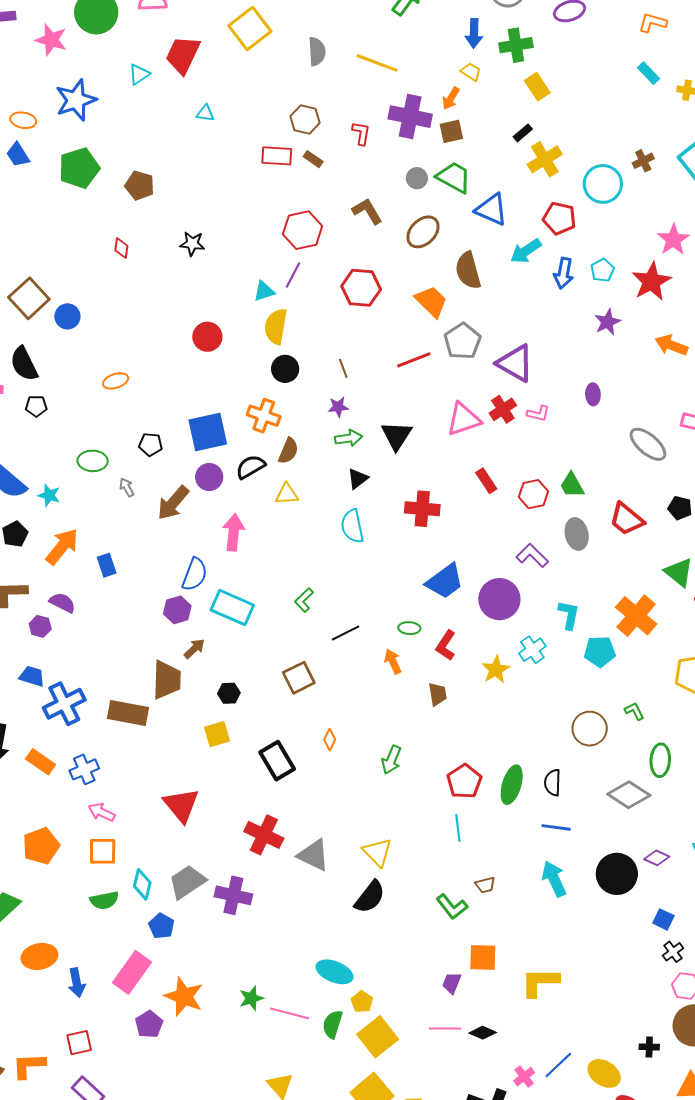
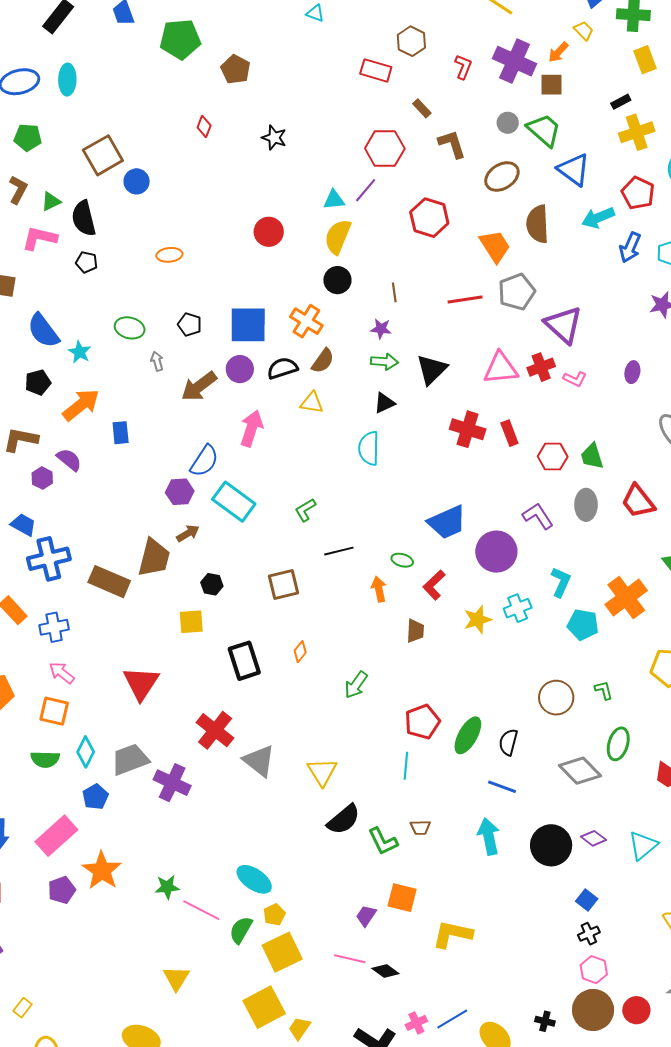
brown rectangle: (313, 159) -> (422, 108), moved
red cross: (422, 509) -> (468, 429), moved
black semicircle: (370, 897) -> (344, 819), moved

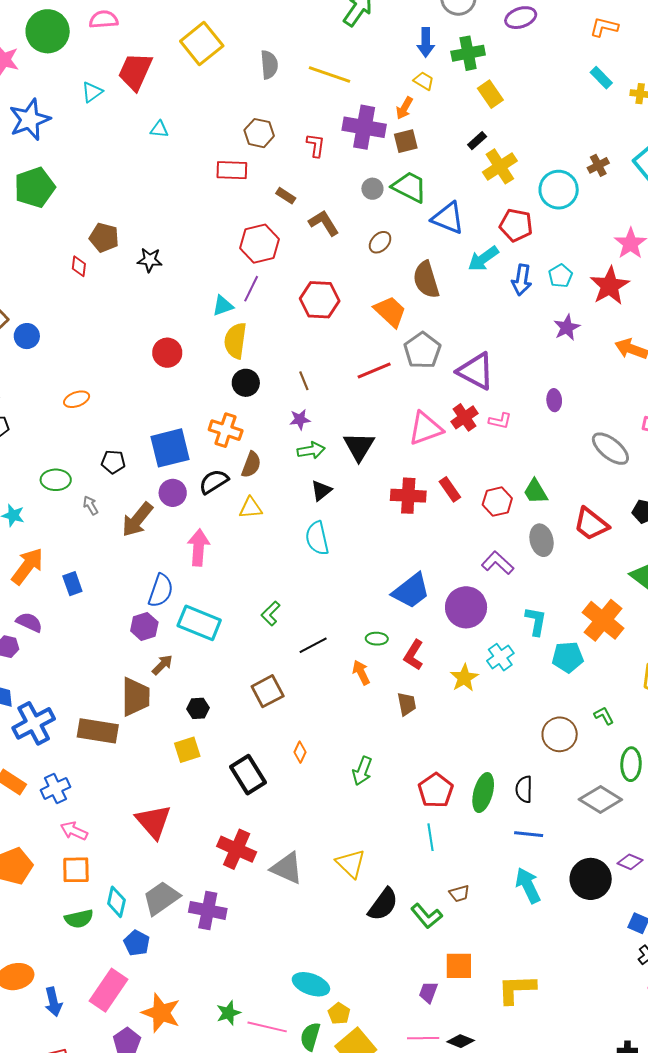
brown pentagon: (236, 69) -> (104, 238), moved
brown ellipse: (502, 176) -> (380, 242), size x0.7

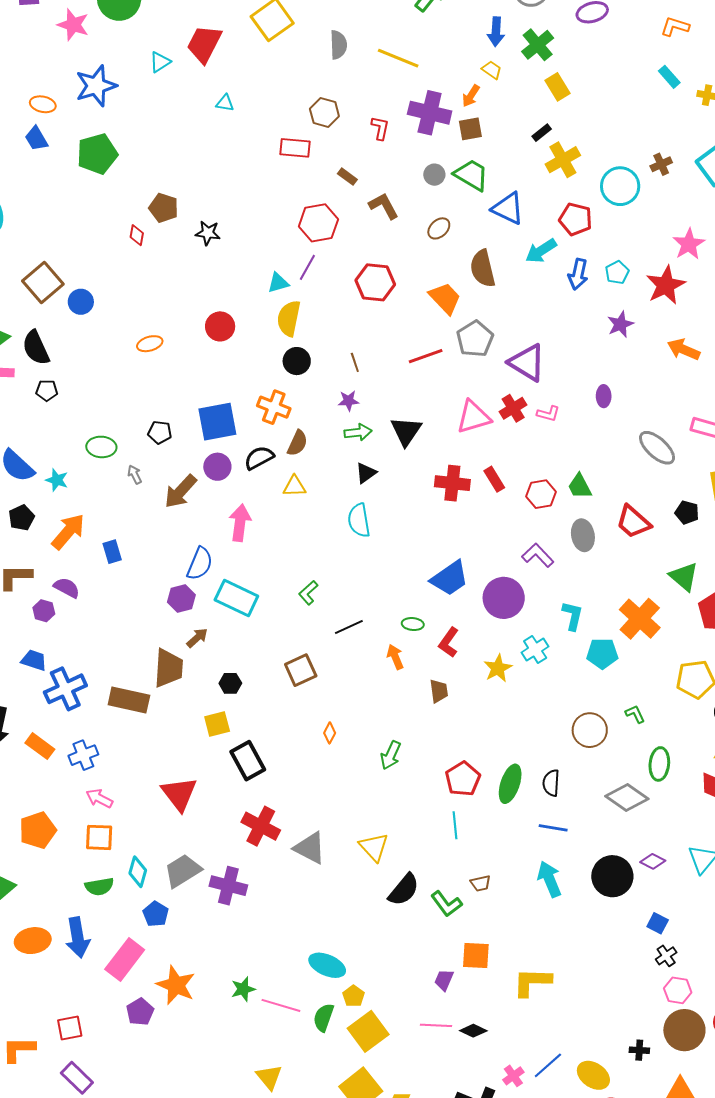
green cross: (468, 53) -> (538, 45), turned -32
orange ellipse: (77, 399) -> (150, 344), moved
black rectangle: (248, 775) -> (248, 761), moved
blue arrow: (53, 1002) -> (78, 938), moved, size x1.4

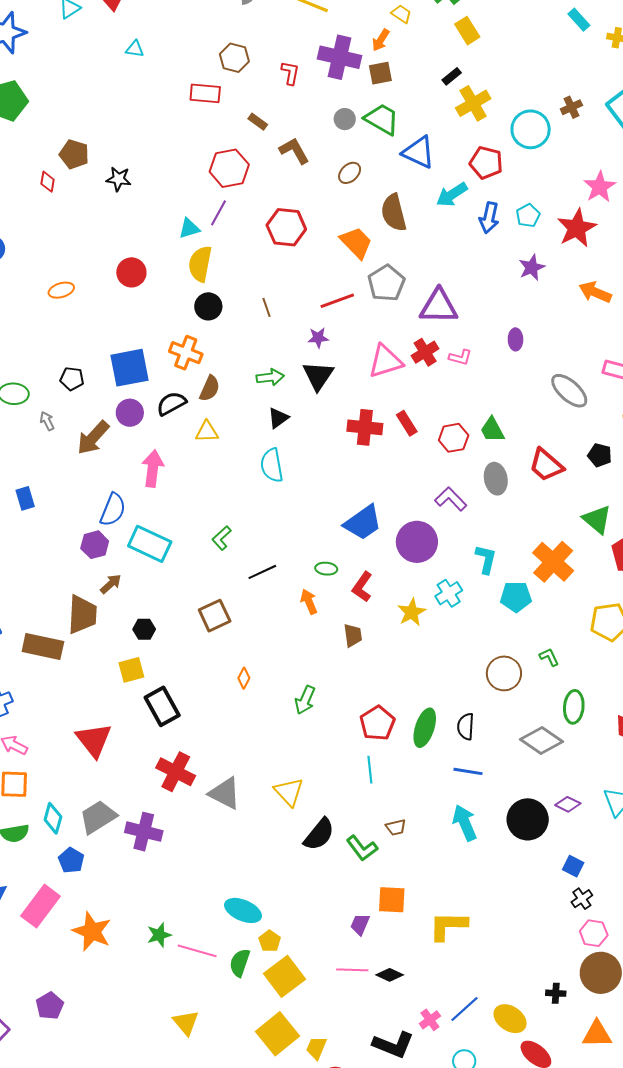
purple triangle: (527, 363) -> (439, 306), turned -30
purple star: (349, 401) -> (318, 338), moved
purple pentagon: (140, 1012) -> (50, 1006), moved

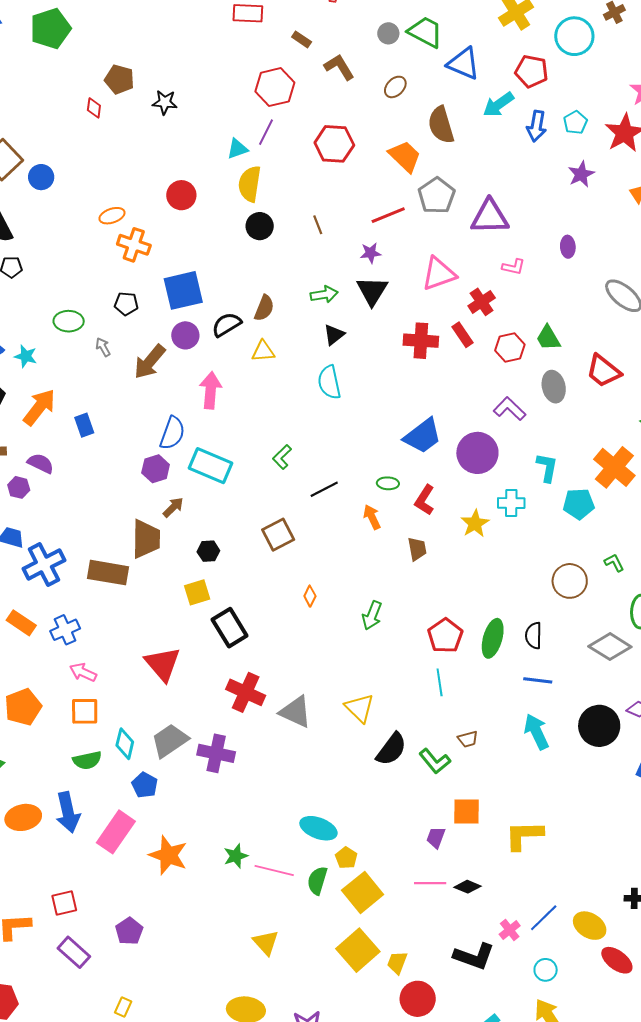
red cross: (425, 352) -> (482, 302), moved
orange cross: (186, 353) -> (134, 245), moved
cyan cross: (449, 593) -> (511, 503), turned 36

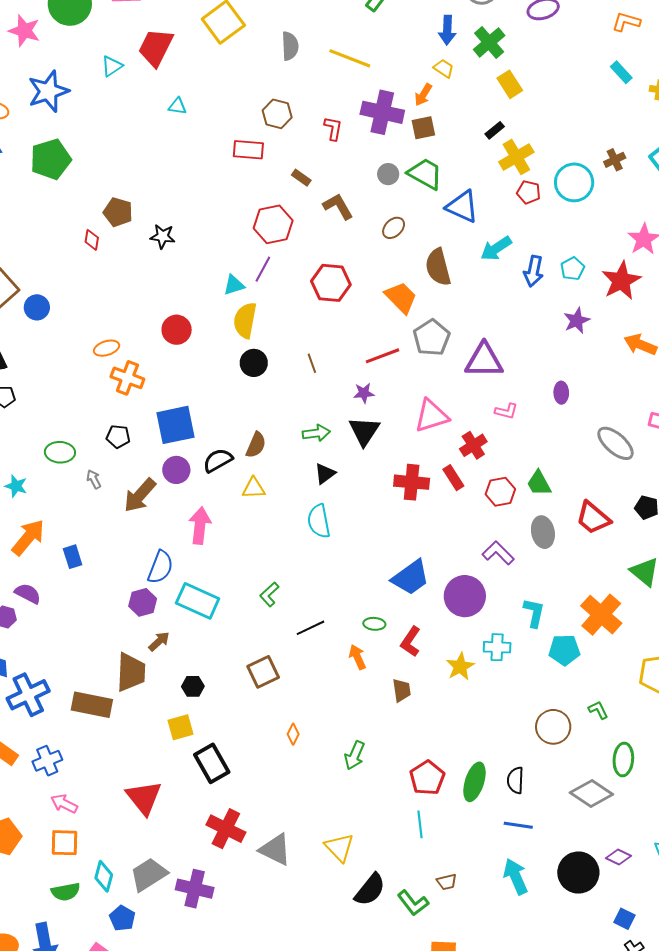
red pentagon: (531, 71) -> (529, 192), moved, size x0.7

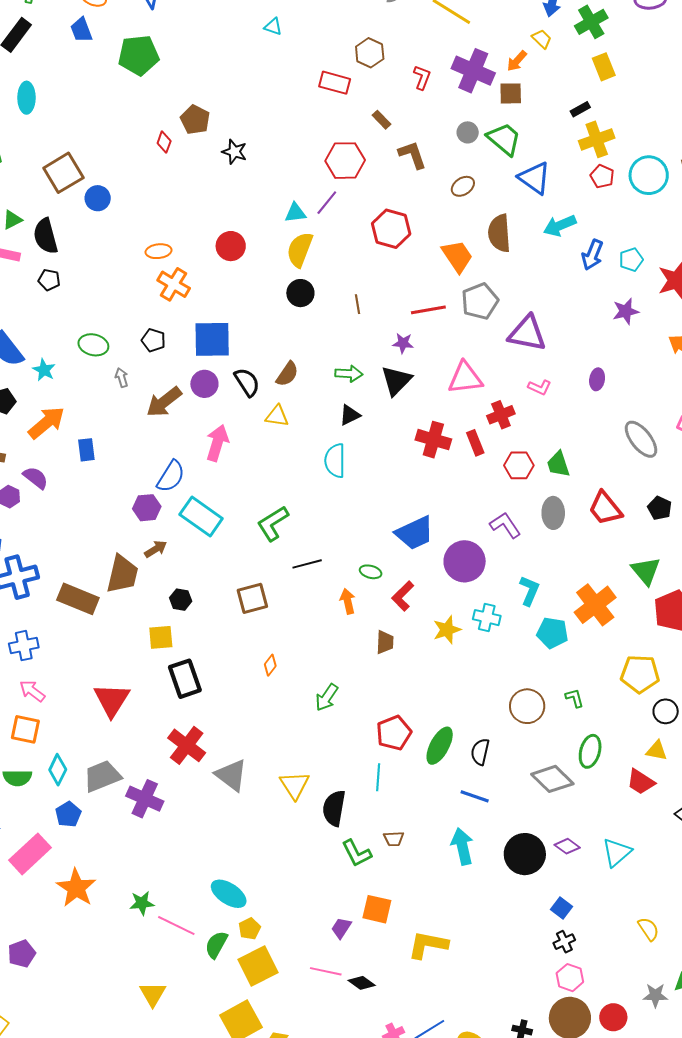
black semicircle: (218, 460) -> (247, 382), turned 76
green L-shape: (269, 594) -> (273, 523), size x1.5
black semicircle: (370, 890) -> (334, 808), moved, turned 141

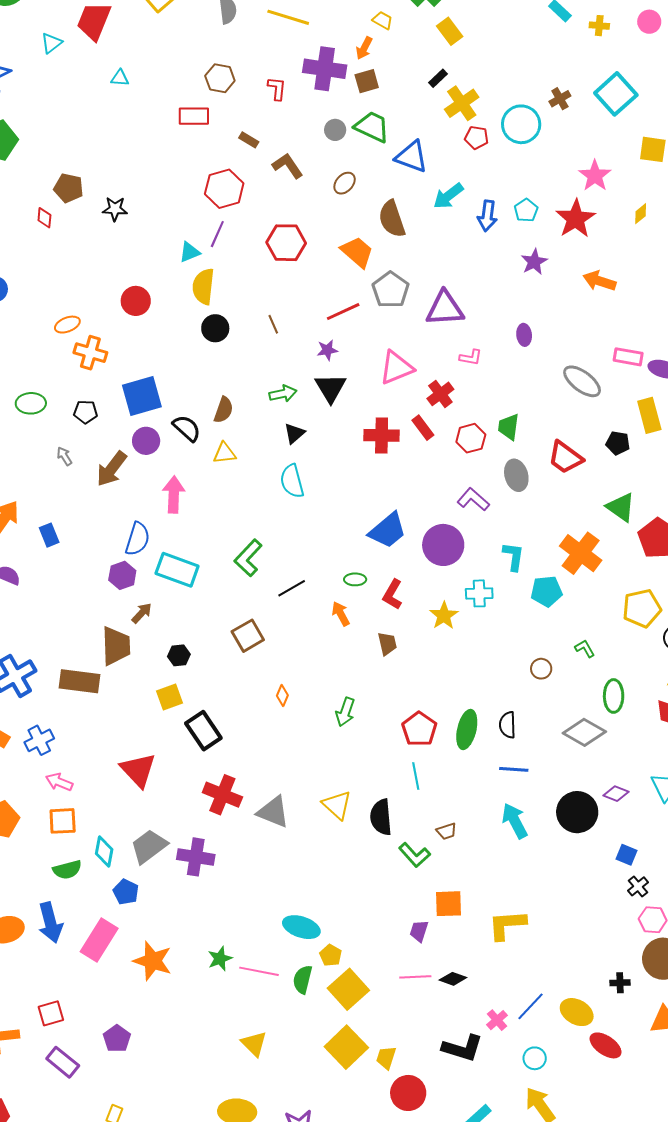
green ellipse: (93, 345) -> (31, 403), moved
green trapezoid: (558, 464) -> (509, 427), turned 40
brown circle: (527, 706) -> (541, 669), size x0.6

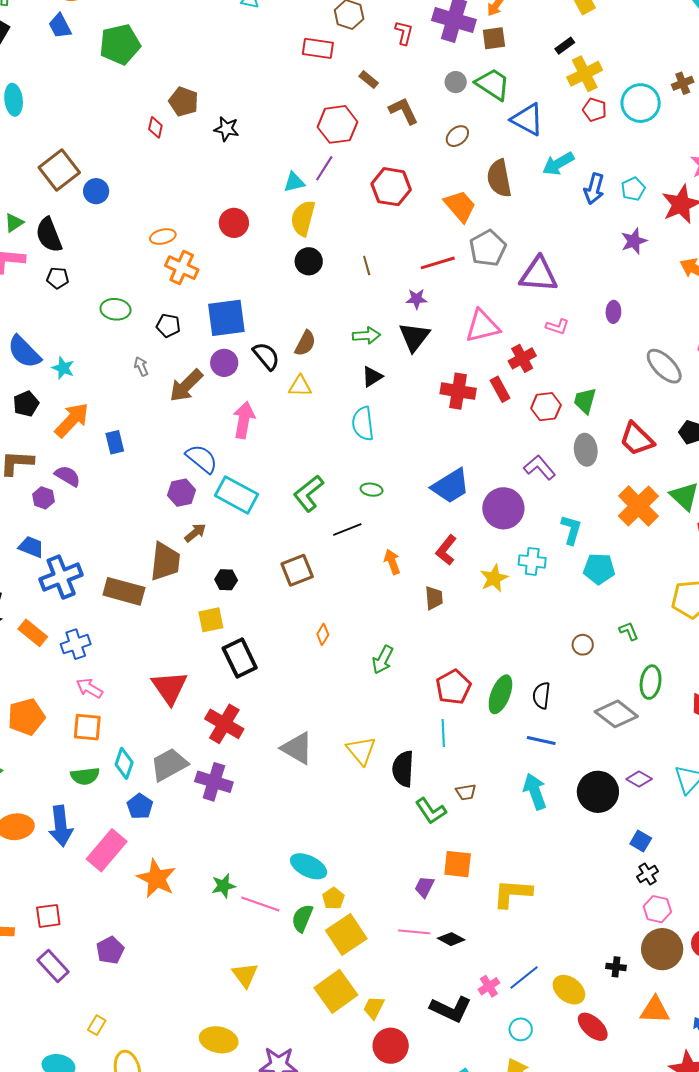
blue semicircle: (137, 539) -> (202, 459), turned -76
orange cross: (581, 553) -> (638, 506), moved
green ellipse: (355, 579) -> (372, 490), moved
red cross: (222, 795) -> (224, 724), moved

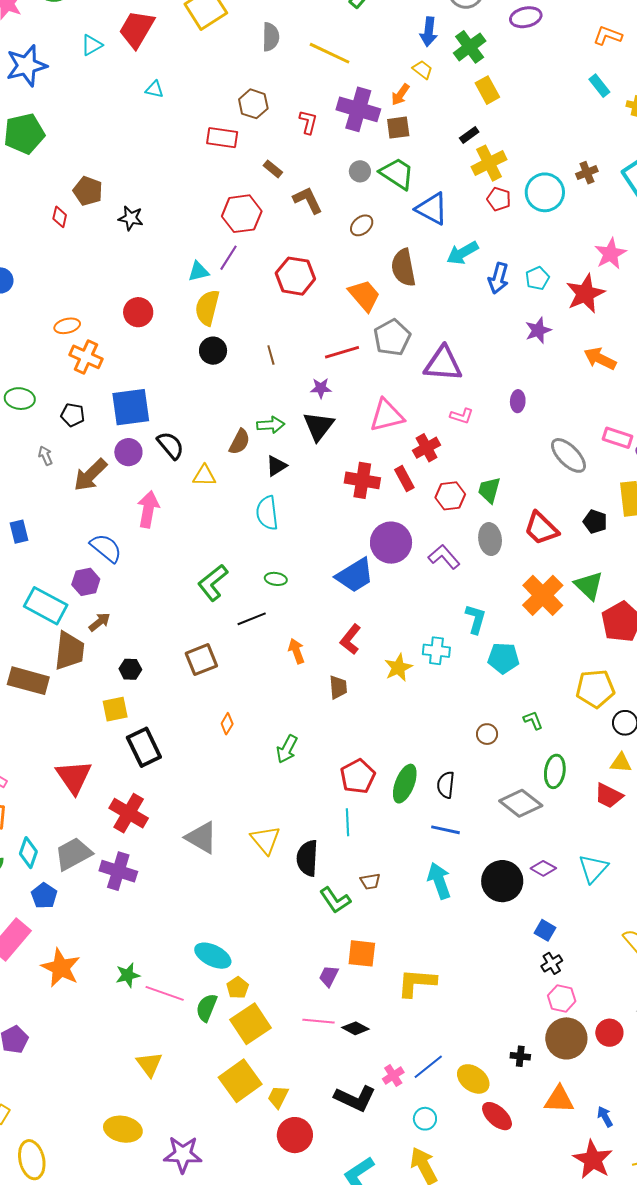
brown semicircle: (305, 343) -> (240, 442), moved
cyan rectangle: (236, 495) -> (46, 606), moved
purple circle: (503, 508) -> (391, 543), moved

